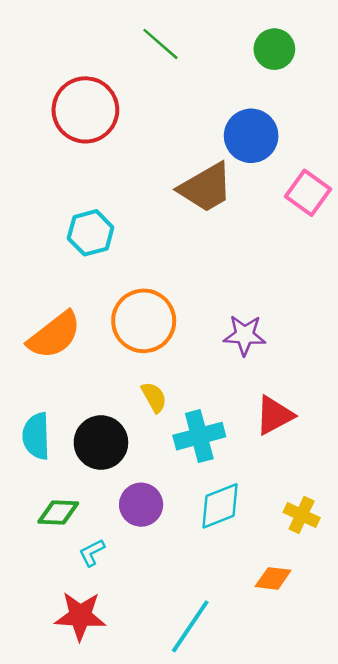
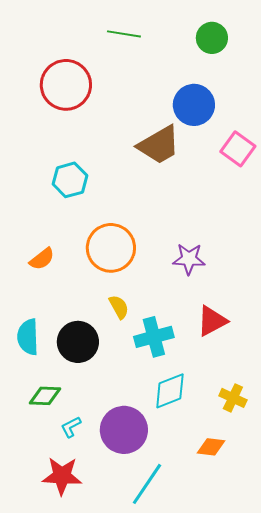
green line: (160, 44) -> (124, 34), turned -32
orange semicircle: (54, 335) -> (42, 259), size x0.6
purple circle: (141, 505) -> (124, 430), moved, size x1.4

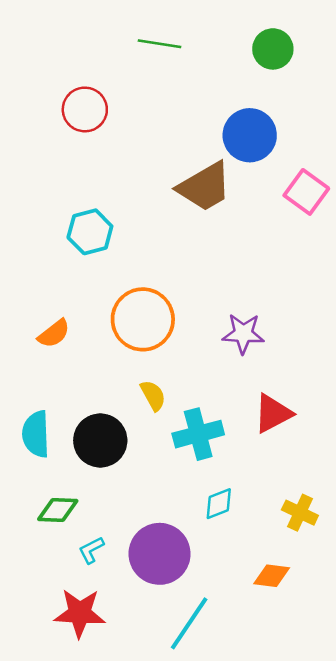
red circle: (66, 85) -> (85, 109), size x0.7
cyan diamond: (170, 391) -> (219, 504), size x0.7

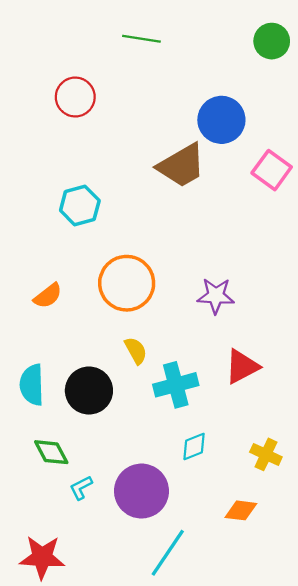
green circle: (273, 49) -> (272, 41), moved
green diamond: (58, 510) -> (51, 452), turned 60
red star: (80, 613) -> (42, 557), moved

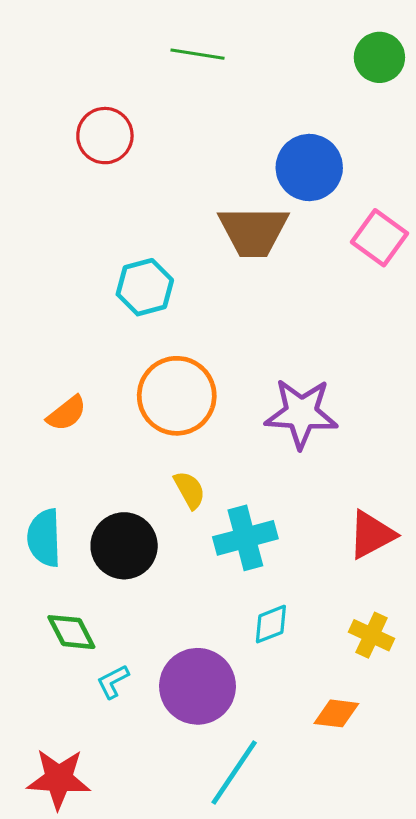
brown trapezoid: (181, 166) -> (253, 231), turned 30
cyan hexagon: (80, 206) -> (145, 287), moved
purple star: (216, 296) -> (301, 413), size x1.4
red triangle: (242, 367) -> (371, 535), moved

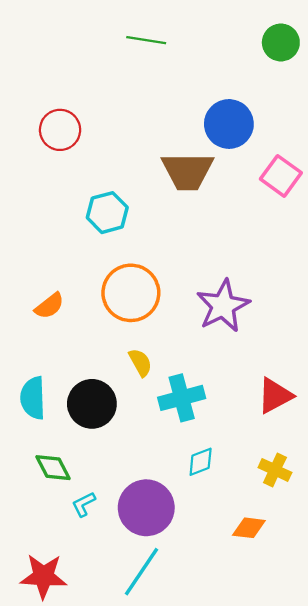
red circle: (105, 136) -> (60, 130), moved
purple star: (301, 413) -> (223, 306), turned -30
cyan line: (234, 772) -> (142, 572), moved

